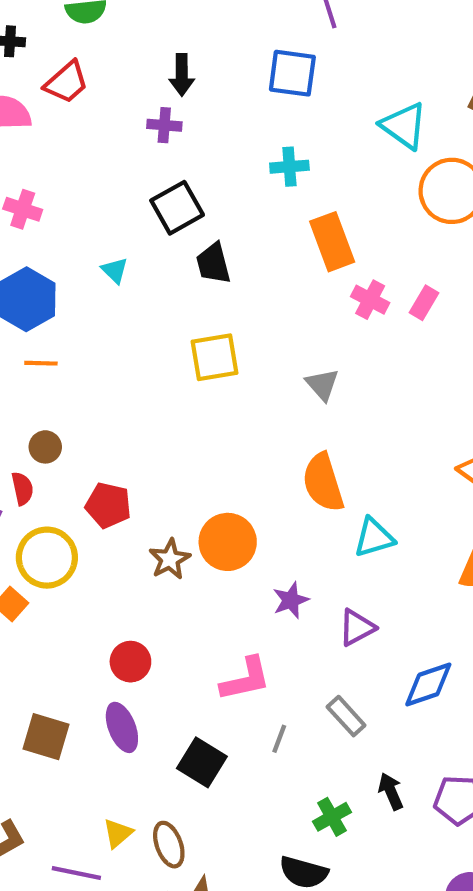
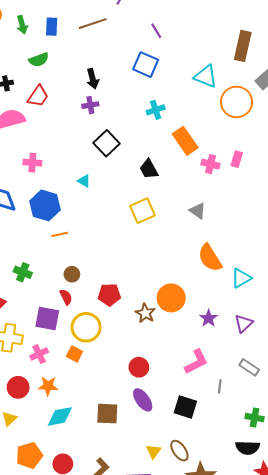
blue square: (292, 73) -> (146, 65), turned 30
black trapezoid: (213, 263) -> (149, 169), moved
green cross: (332, 817) -> (255, 418), turned -36

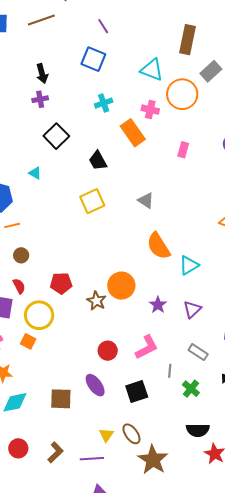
pink cross: (210, 164) -> (150, 110), moved
brown circle: (72, 274) -> (21, 255), moved
red circle: (139, 367) -> (108, 351), moved
black square: (185, 407) -> (137, 391), turned -35
green cross: (255, 418) -> (191, 389), moved, turned 30

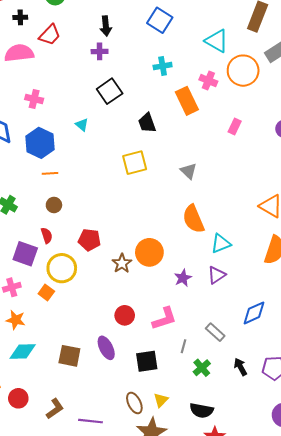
purple triangle: (192, 309) -> (217, 275), moved
yellow triangle: (106, 435) -> (161, 400), moved

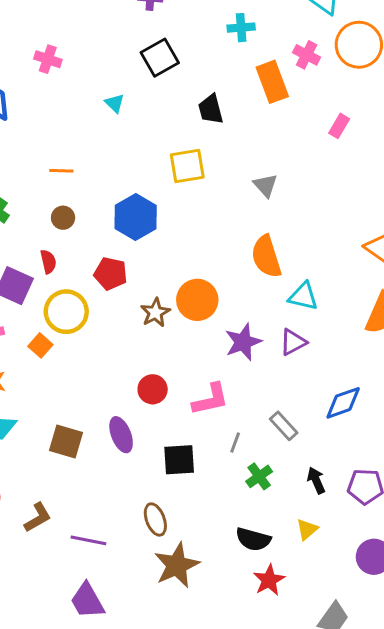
blue hexagon: (40, 143) -> (136, 217), moved
cyan triangle: (221, 244) -> (303, 296), turned 30
purple star: (183, 278) -> (243, 342), size x1.4
yellow triangle: (161, 400) -> (307, 529), moved

